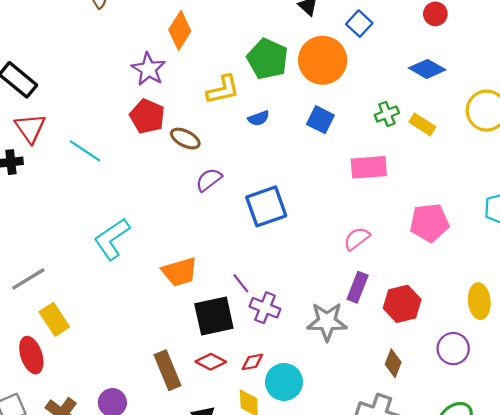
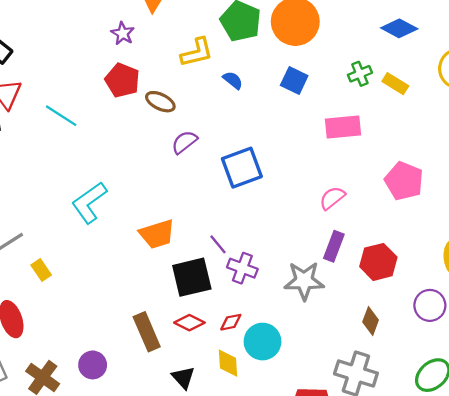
purple star: (148, 69) -> (123, 33), size x0.7
blue semicircle: (259, 118) -> (233, 80), turned -120
pink pentagon: (429, 223) -> (404, 181), turned 30
yellow rectangle: (54, 319) -> (41, 270), moved, size x0.7

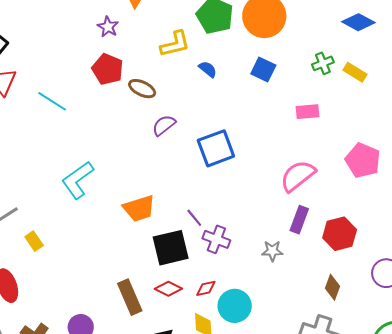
pink rectangle: (343, 127) -> (308, 112), size x0.7
pink semicircle: (332, 198) -> (298, 176), size x1.5
gray star: (304, 281) -> (272, 251), size x0.6

